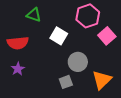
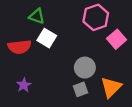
white square: (59, 36) -> (47, 38), moved
purple star: (18, 69) -> (24, 85), moved
gray square: (66, 82) -> (81, 89), moved

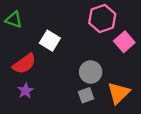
green triangle: (37, 16) -> (14, 20), moved
red semicircle: (19, 47) -> (24, 64), moved, turned -30

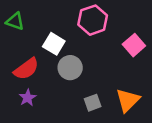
pink hexagon: (102, 18) -> (93, 20), moved
gray circle: (91, 72) -> (70, 68), moved

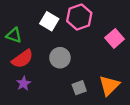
green triangle: (15, 21) -> (14, 35), moved
white square: (54, 44) -> (49, 21), moved

